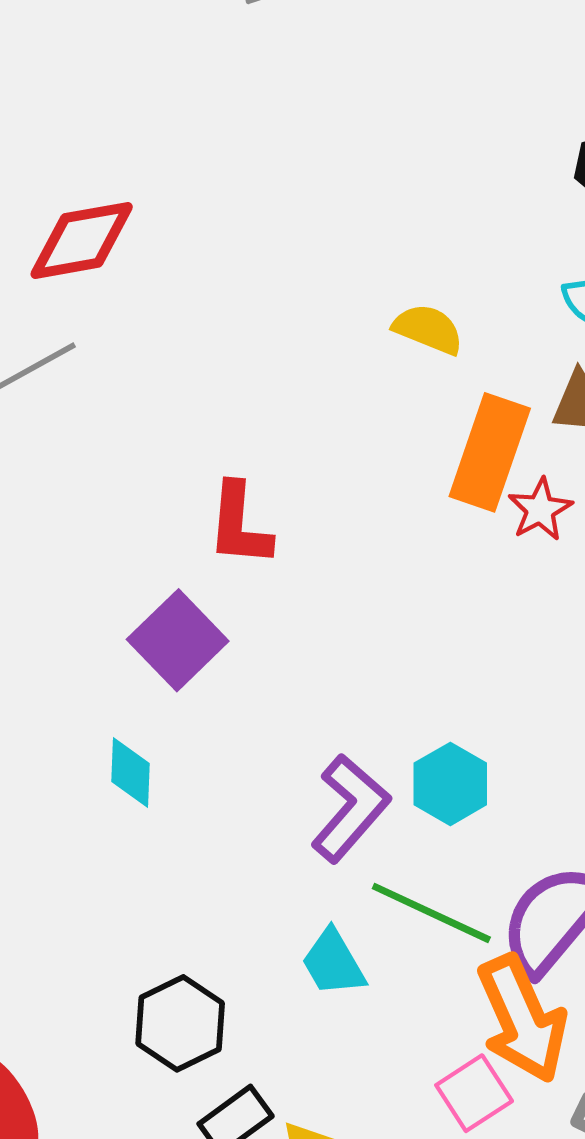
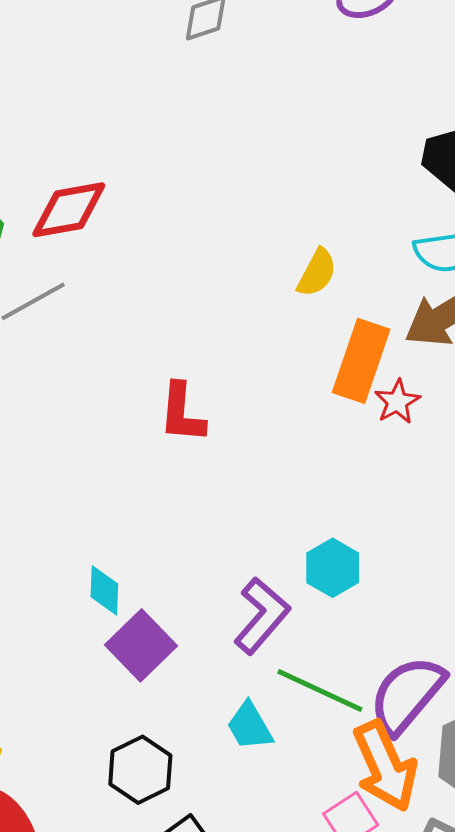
yellow semicircle: (428, 329) -> (317, 273), turned 96
purple square: (178, 640) -> (141, 645), moved
cyan hexagon: (450, 784) -> (333, 568), moved

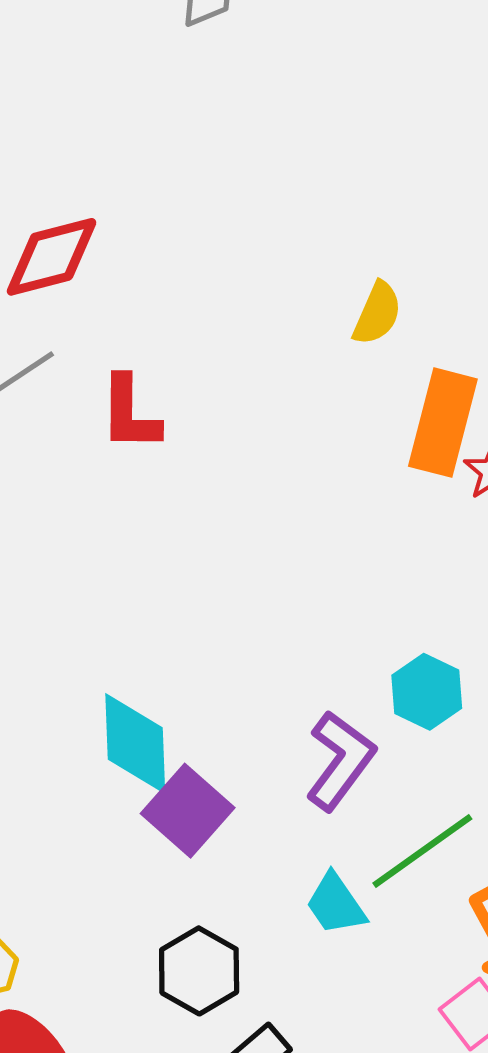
red L-shape: (182, 413) -> (130, 413), moved
cyan diamond: (104, 590) -> (135, 744), size x1.6
green line: (320, 690) -> (422, 851), turned -56

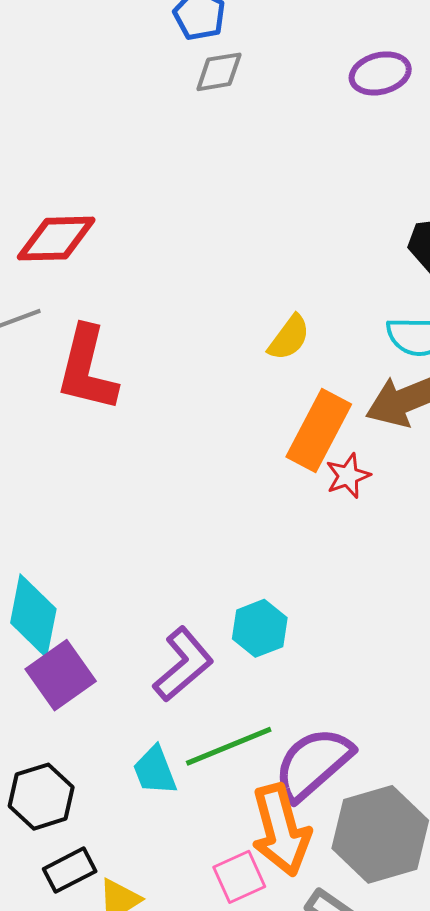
red L-shape: (130, 413) -> (87, 369), size x1.4

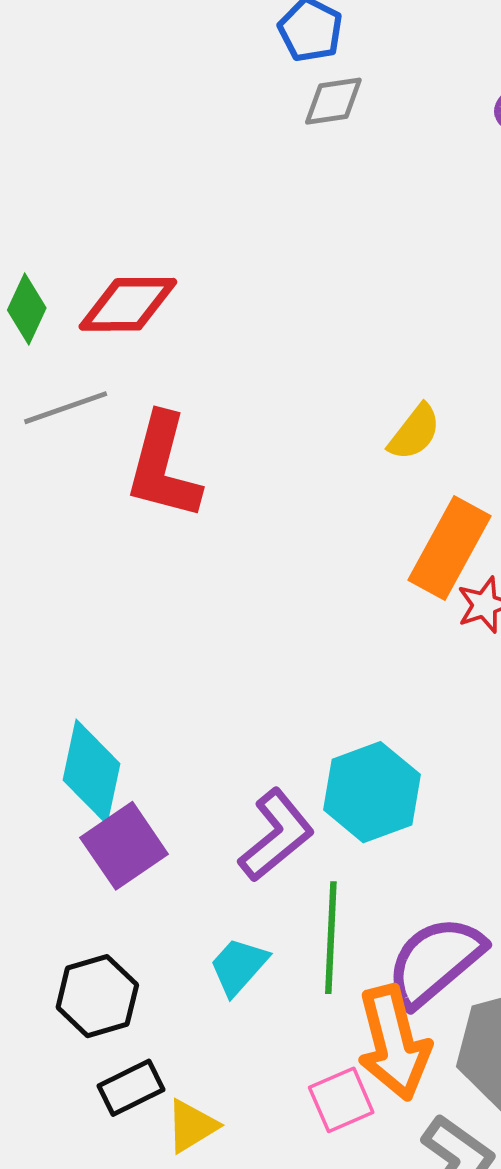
cyan hexagon: (260, 628) -> (372, 792), size x1.4
green line: (229, 746) -> (331, 938), turned -66
cyan trapezoid: (155, 771) -> (239, 966), turned 62

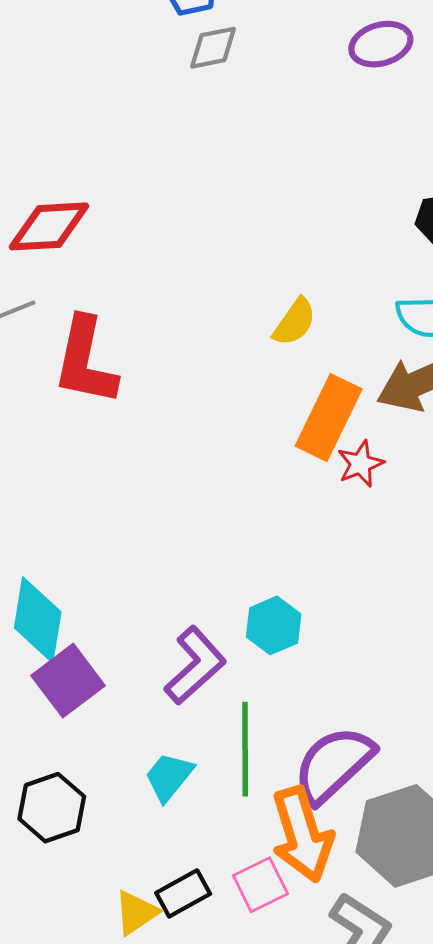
cyan hexagon: (372, 792) -> (274, 625), size x0.7
black rectangle: (131, 1088) -> (183, 893), moved

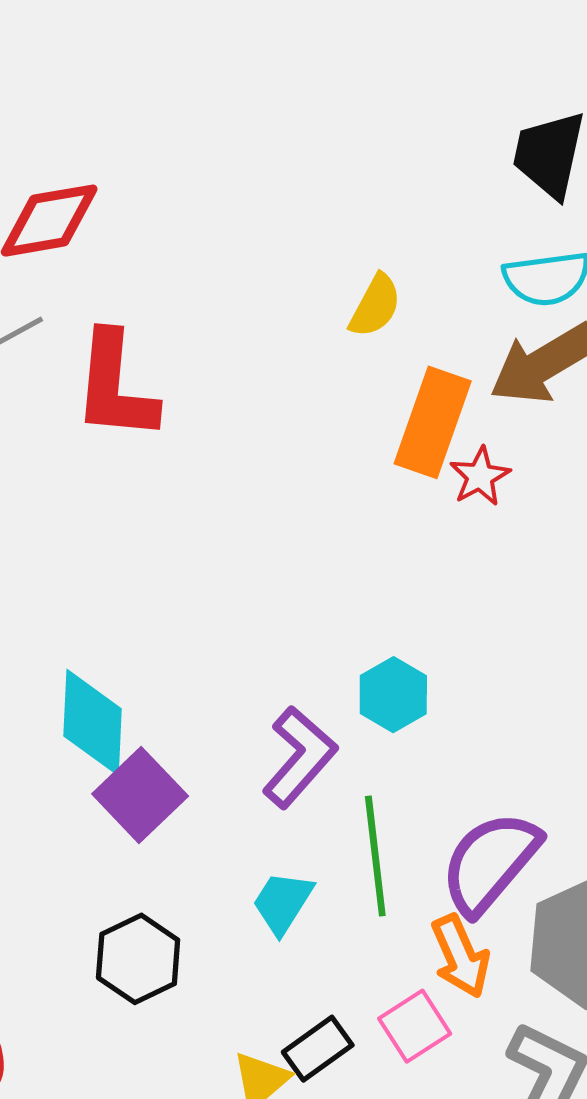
orange arrow: (302, 835) -> (460, 956), size x0.7

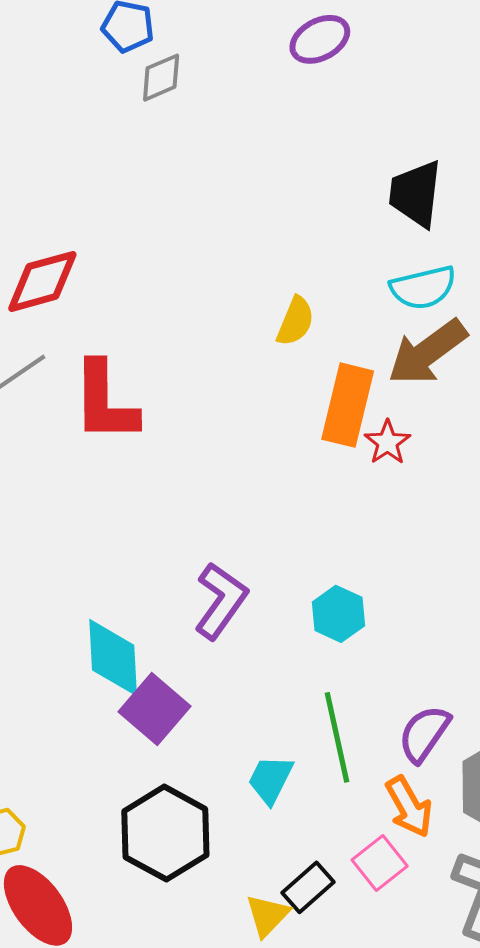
purple L-shape: (299, 757) -> (221, 601), moved
purple semicircle: (490, 863) -> (424, 734), size x0.7
black hexagon: (138, 959) -> (165, 833), size x1.4

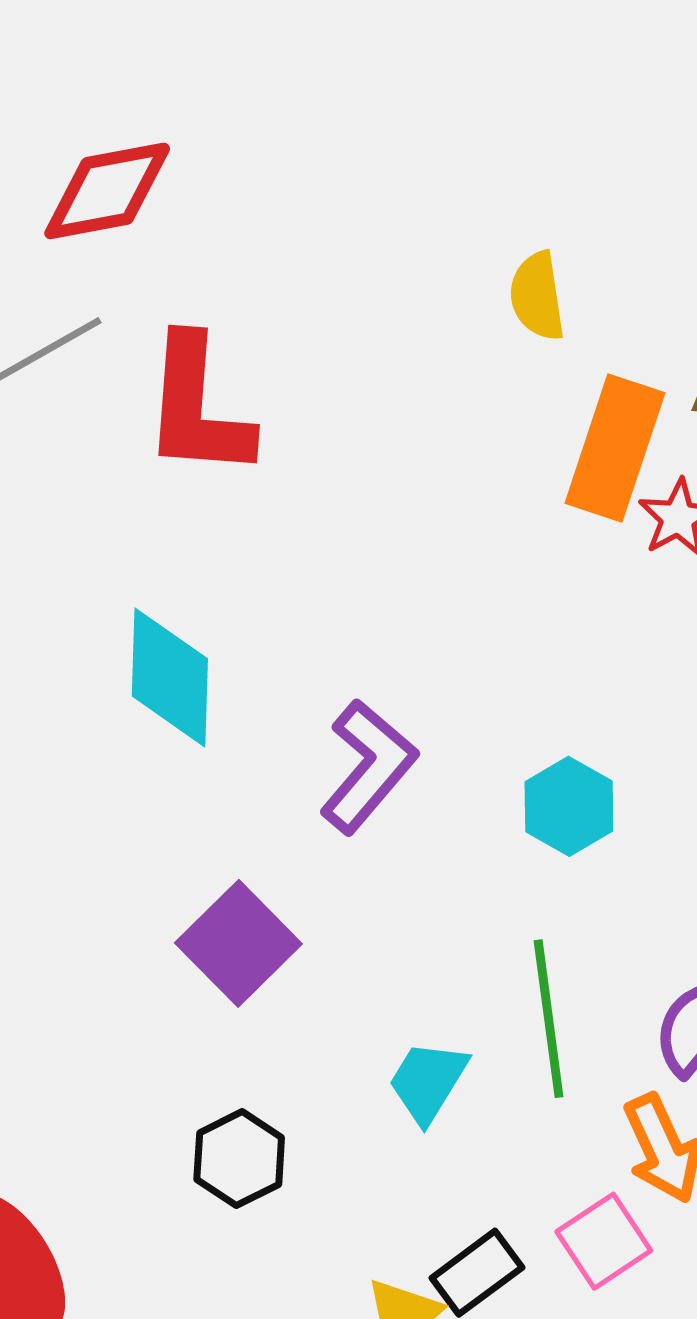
yellow semicircle: (295, 321) -> (537, 296), turned 144
cyan diamond: (113, 658) -> (170, 677), moved
black hexagon: (165, 833) -> (239, 1159), size x0.6

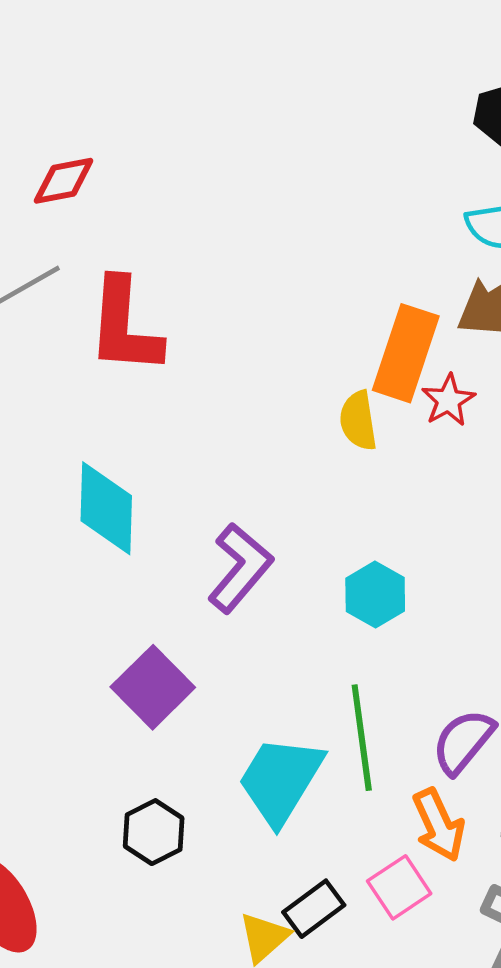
red diamond: (107, 191) -> (64, 181), size x0.7
yellow semicircle: (537, 296) -> (358, 421), moved
cyan trapezoid: (428, 1082) -> (280, 780), size x1.6

